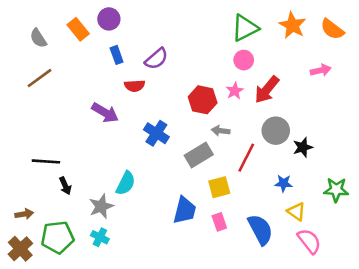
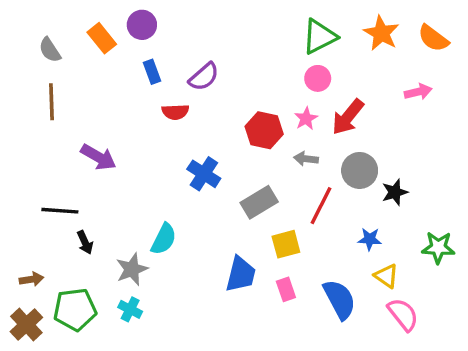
brown line: (40, 78) -> (52, 102), turned -56
purple arrow: (105, 113) -> (98, 157), moved
gray arrow: (221, 131) -> (306, 159), moved

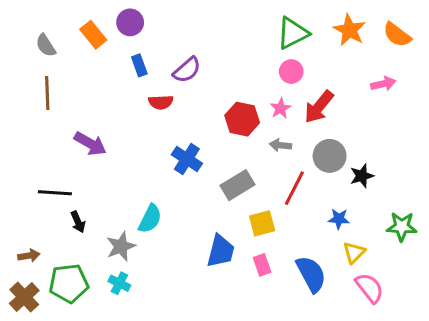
yellow triangle: (386, 276) -> (354, 253), turned 40

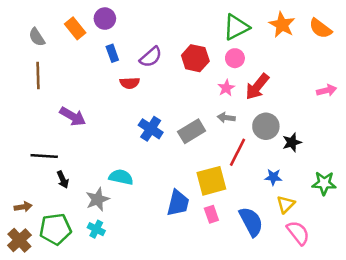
pink arrow: (383, 84) -> (327, 90), moved
red hexagon: (242, 119) -> (195, 58), moved
gray rectangle: (238, 185) -> (192, 131), moved
cyan semicircle: (150, 219) -> (121, 177), turned -105
yellow square: (262, 223) -> (211, 181), size x1.4

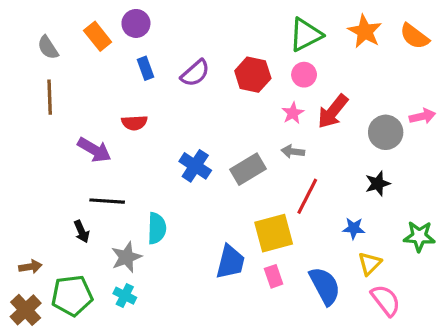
red semicircle: (130, 83) -> (134, 123), moved
gray circle: (266, 126) -> (386, 132), moved
black line: (44, 156) -> (107, 201), moved
cyan semicircle: (121, 177) -> (157, 228), turned 80

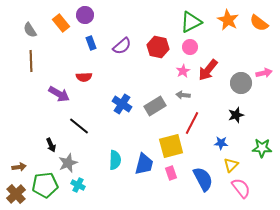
black line: (107, 201) -> (79, 126), moved, turned 35
cyan semicircle: (157, 228) -> (115, 160), moved
gray star: (126, 257) -> (68, 163), moved

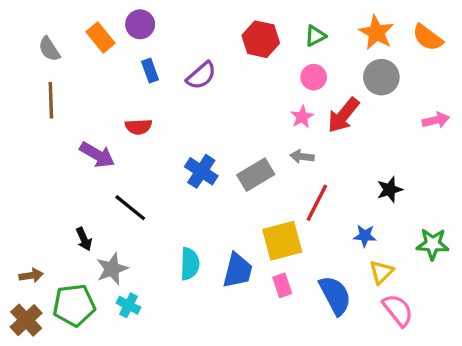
green triangle: (191, 22) -> (315, 36), size x0.6
red hexagon: (158, 47) -> (261, 39), moved
gray circle: (241, 83) -> (381, 77), moved

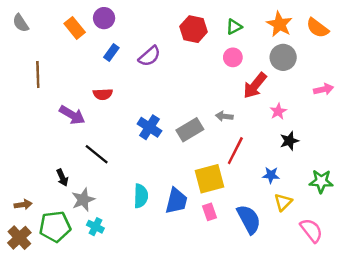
gray semicircle: (49, 49) -> (21, 23), moved
blue rectangle: (150, 71) -> (111, 52), turned 56
pink star: (302, 117) -> (278, 111), moved
pink semicircle: (398, 310) -> (311, 230), moved

